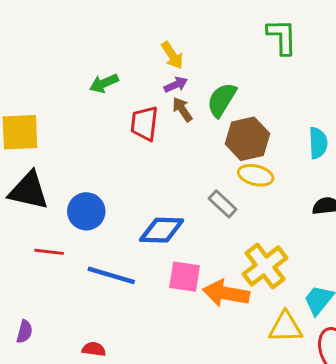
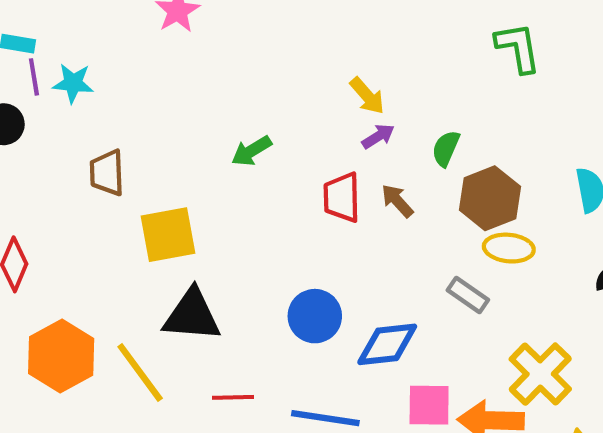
green arrow: (104, 83) -> (251, 151), moved
green semicircle: (222, 100) -> (446, 148), size x0.7
brown arrow: (182, 109) -> (397, 201), moved
blue circle: (86, 211) -> (315, 316), moved

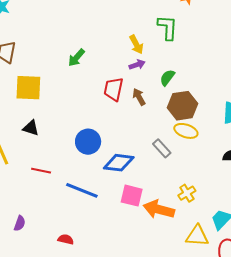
green L-shape: (518, 48) -> (168, 28), moved
green arrow: (251, 151) -> (76, 58), turned -30
black triangle: (192, 315) -> (31, 128), size x0.6
yellow cross: (540, 374) -> (187, 193), size x0.6

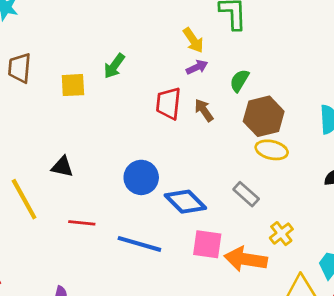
yellow square: (28, 88) -> (73, 85), moved, size x0.7
gray rectangle: (162, 148) -> (246, 194), moved
blue diamond: (119, 163) -> (185, 202), turned 44

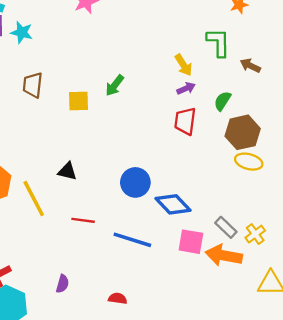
red trapezoid: (168, 103) -> (185, 121), moved
brown arrow: (204, 110) -> (250, 66), moved, turned -30
gray rectangle: (246, 194) -> (226, 227), moved

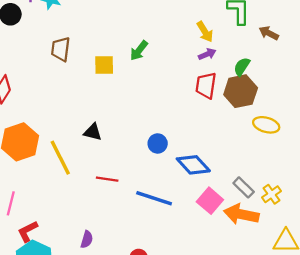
brown hexagon: (243, 132) -> (241, 91), moved
blue circle: (135, 182) -> (158, 143), size x0.7
pink square: (191, 242) -> (210, 201), turned 30

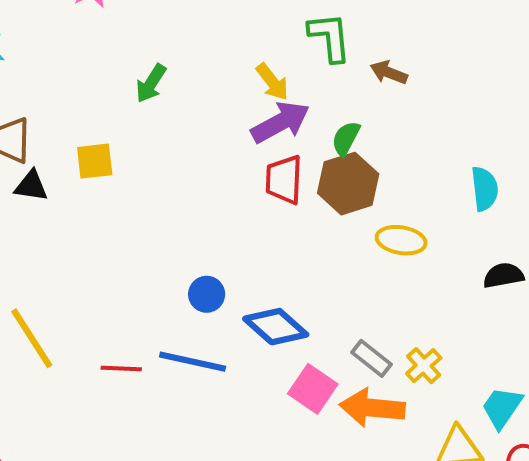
green arrow: (139, 51) -> (151, 83), moved
purple arrow: (207, 54) -> (280, 122), size x1.8
black triangle: (93, 132) -> (31, 186), moved
blue line: (154, 198) -> (193, 362), moved

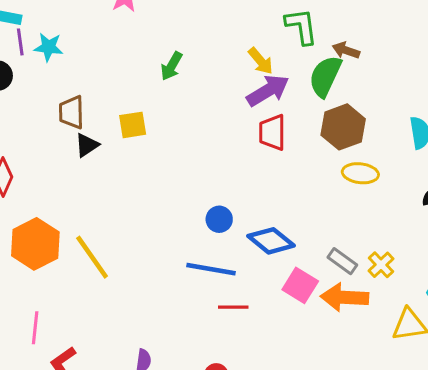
green semicircle: (346, 138) -> (325, 76), moved, size x1.6
brown hexagon: (348, 184) -> (343, 127), moved
black triangle: (31, 186) -> (87, 145), turned -40
red line: (121, 369) -> (233, 307), moved

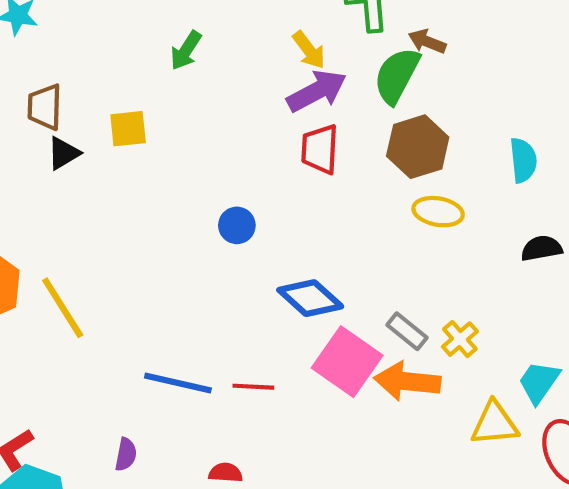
blue circle: (219, 219) -> (237, 225), moved
blue line: (211, 269) -> (178, 383), moved
pink square: (300, 285) -> (347, 362), size x1.4

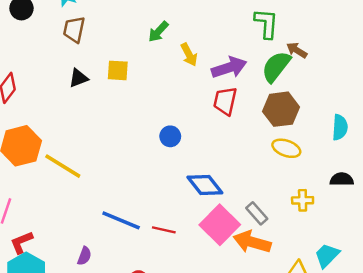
yellow arrow: (309, 50) -> (189, 55), moved
brown trapezoid: (45, 107) -> (74, 29), moved
yellow line: (63, 308) -> (63, 166), turned -36
yellow cross: (460, 339) -> (303, 200), moved, turned 30

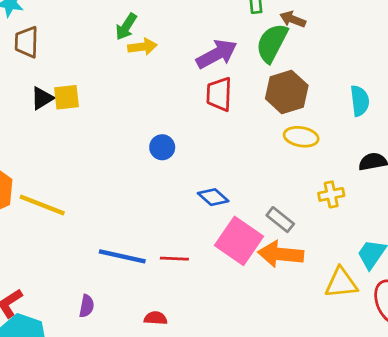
yellow arrow: (189, 55) -> (142, 47), moved, turned -60
yellow square: (118, 70) -> (66, 97), moved
blue diamond: (205, 185) -> (213, 197), size x0.7

